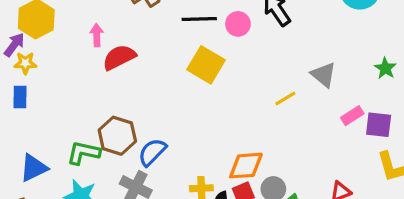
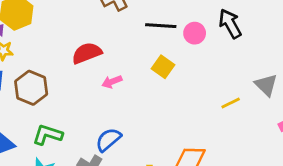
pink arrow: (97, 35) -> (112, 82), moved, turned -114
yellow square: (206, 65) -> (163, 67), size x0.7
brown hexagon: (117, 136) -> (31, 88), moved

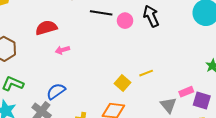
yellow square: (163, 67) -> (123, 83), moved
gray triangle: (266, 85) -> (168, 105), moved

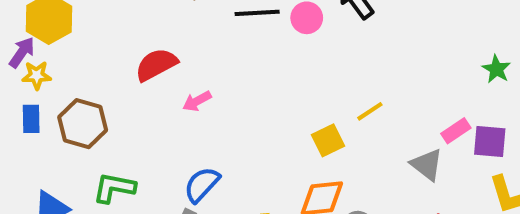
yellow square: (123, 83) -> (328, 140), turned 35

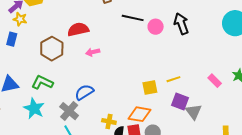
brown hexagon: (83, 124) -> (52, 49), moved
pink rectangle: (456, 131) -> (215, 81), moved, turned 64
purple square: (490, 141) -> (180, 101), moved

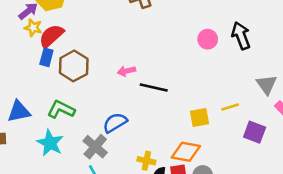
black line: (133, 18) -> (154, 87), moved
red semicircle: (78, 29) -> (51, 36), moved, turned -30
blue rectangle: (12, 39) -> (46, 57), moved
purple square: (180, 101) -> (255, 132), moved
gray triangle: (194, 112) -> (267, 85), moved

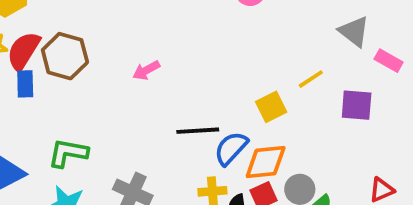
brown hexagon: (74, 66) -> (65, 56), moved
black line: (154, 87) -> (198, 131), moved
blue semicircle: (115, 123) -> (231, 148), moved

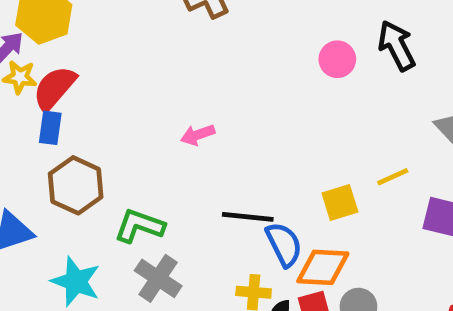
brown hexagon: (65, 56) -> (76, 185), moved
blue semicircle: (231, 148) -> (284, 244), turned 102
green L-shape: (68, 153) -> (139, 226), moved

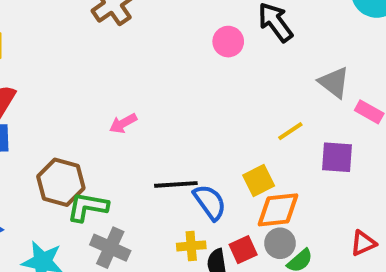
brown hexagon: (76, 185) -> (61, 182), moved
yellow square: (340, 202) -> (259, 180), moved
orange diamond: (323, 267) -> (278, 210), moved

